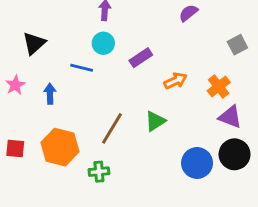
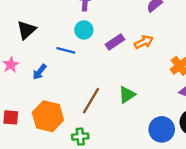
orange arrow: (175, 81) -> (144, 42), moved
blue arrow: (50, 94) -> (40, 72), turned -140

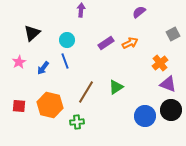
cyan circle: (84, 30) -> (67, 40), moved
blue line: (66, 50) -> (65, 61), moved, turned 56

